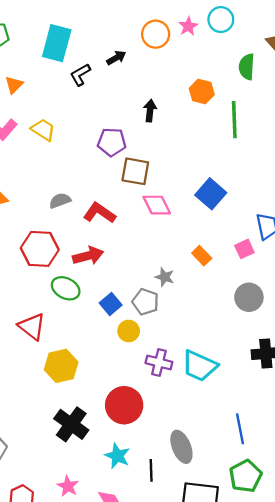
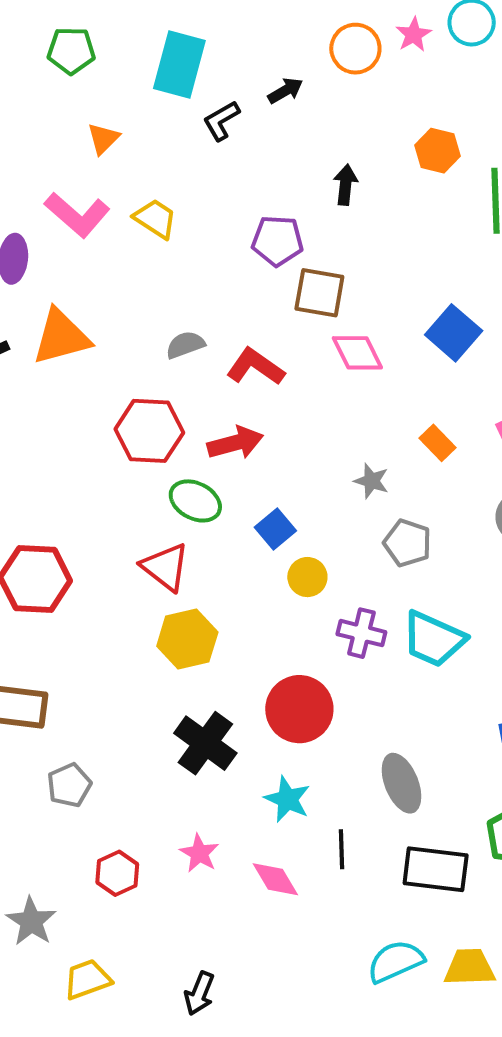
gray pentagon: (145, 302) -> (408, 543), moved
red triangle: (32, 327) -> (165, 567), moved
black line: (151, 470) -> (341, 849), moved

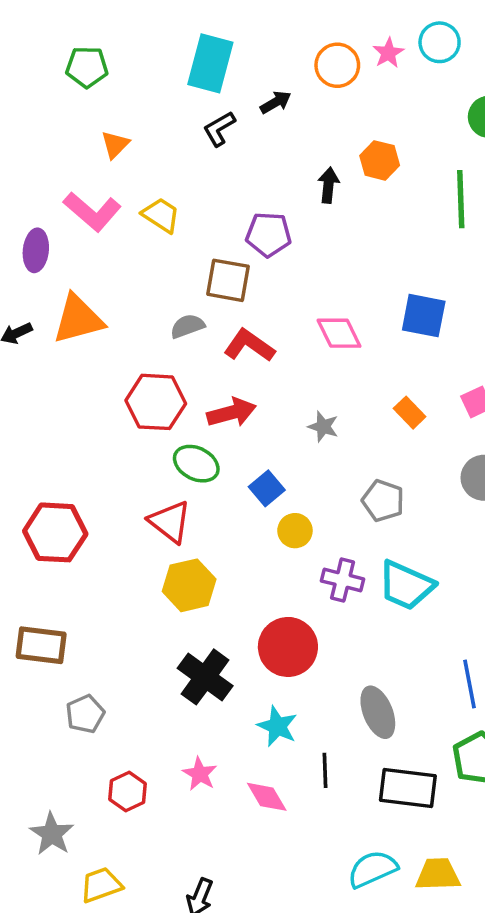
cyan rectangle: (179, 65) -> (210, 63), moved
orange hexagon: (438, 151) -> (380, 160), moved
brown square: (319, 293) -> (228, 280), moved
blue square: (454, 333) -> (424, 316), turned -30
gray star: (371, 481) -> (323, 427), moved

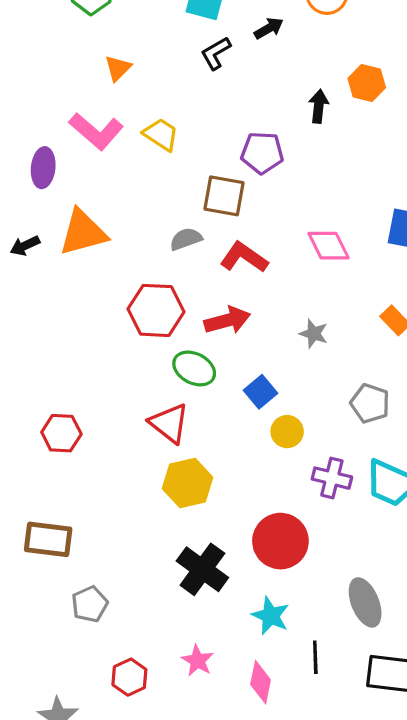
red hexagon: (55, 532) -> (61, 433), size x0.7
pink diamond: (267, 797) -> (261, 682), turned 42

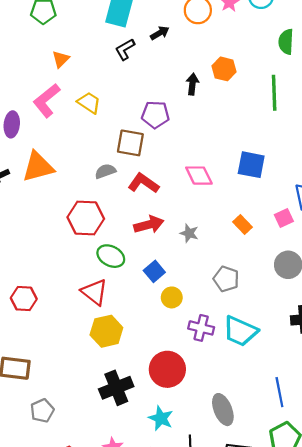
pink L-shape: (96, 131) -> (47, 100), turned 100
red arrow: (227, 320) -> (149, 225), moved
black cross: (202, 569) -> (116, 388), turned 32

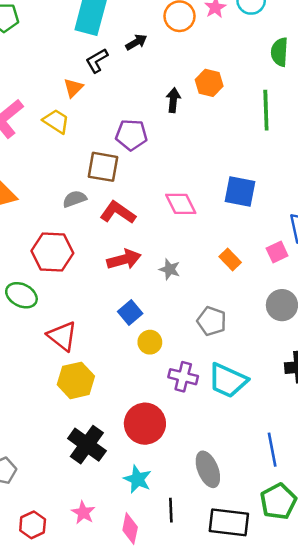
orange triangle: (61, 59) -> (73, 88), moved
green ellipse: (111, 256) -> (21, 295), moved
black cross: (116, 388) -> (87, 445), turned -32

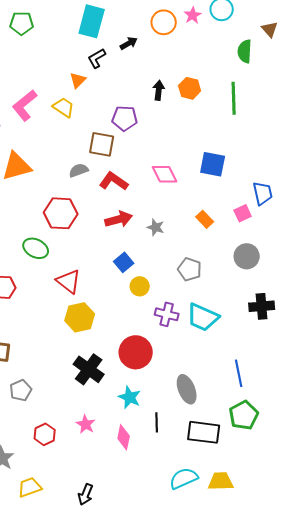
orange hexagon: (209, 83) -> (190, 88), moved

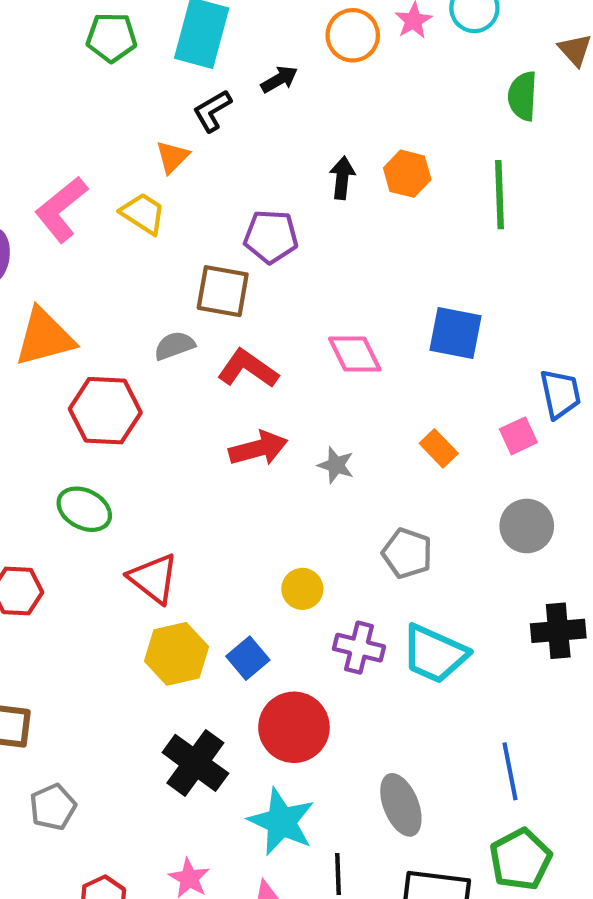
green pentagon: (22, 23) -> (112, 37), moved
red hexagon: (61, 213) -> (105, 411), moved
blue square: (124, 262) -> (248, 658), moved
cyan star: (130, 397) -> (281, 822), size x1.4

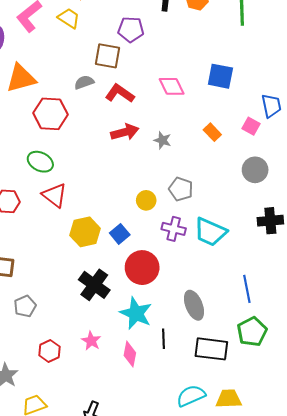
pink square: (518, 436) -> (251, 126), turned -36
gray pentagon: (407, 553) -> (181, 189), moved
red triangle: (153, 578) -> (55, 195), moved

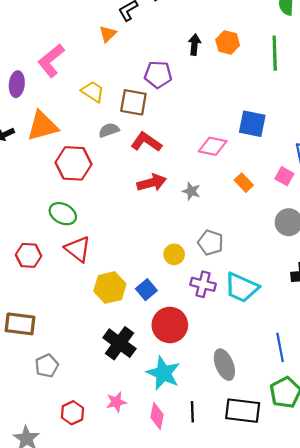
yellow trapezoid: (69, 18) -> (93, 92), moved
pink diamond: (172, 86) -> (213, 146), moved, turned -52
black line: (163, 339) -> (192, 412), moved
pink star: (91, 341) -> (116, 402), turned 30

